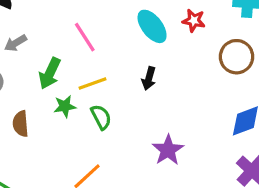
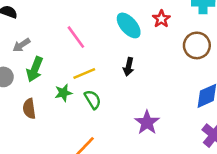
red star: (194, 21) -> (161, 19), turned 30
green arrow: (50, 73) -> (35, 69), moved

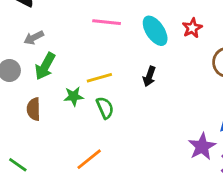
pink line: (76, 37) -> (107, 22), moved, turned -55
purple star: (147, 123) -> (202, 147), moved

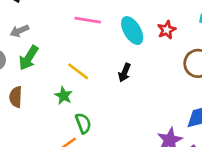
yellow line: (99, 78) -> (78, 71), turned 50
green star: (74, 96) -> (64, 96), moved, turned 30
green semicircle: (105, 108) -> (83, 123), moved

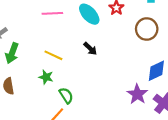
black arrow: (124, 73) -> (90, 49), turned -56

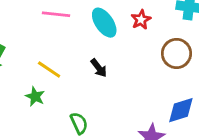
green semicircle: (66, 96) -> (79, 123), moved

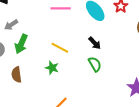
green semicircle: (79, 123) -> (95, 64), moved

